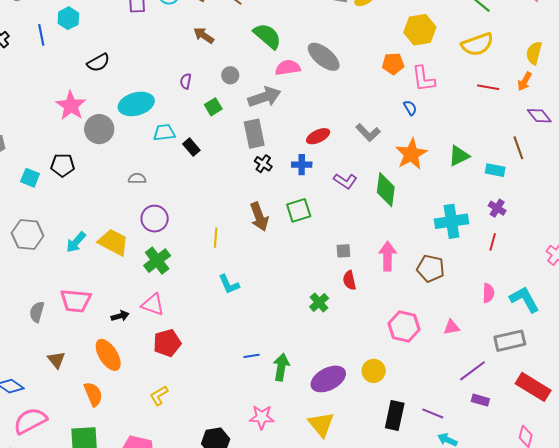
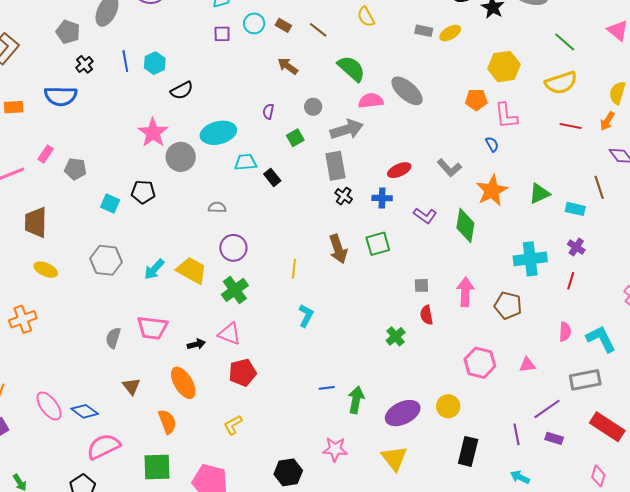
cyan hexagon: (68, 18) -> (155, 63), moved
cyan L-shape: (229, 284) -> (306, 316), turned -130
purple line: (433, 413) -> (516, 434), moved, turned 55

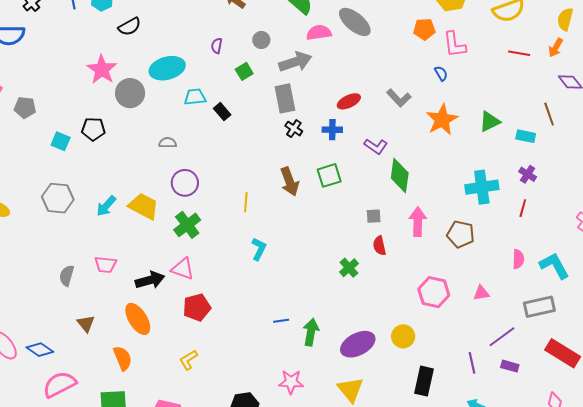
green diamond: (465, 225) -> (400, 175), moved
pink trapezoid: (152, 328) -> (106, 265), size x0.7
black arrow: (196, 344) -> (150, 280), size x1.6

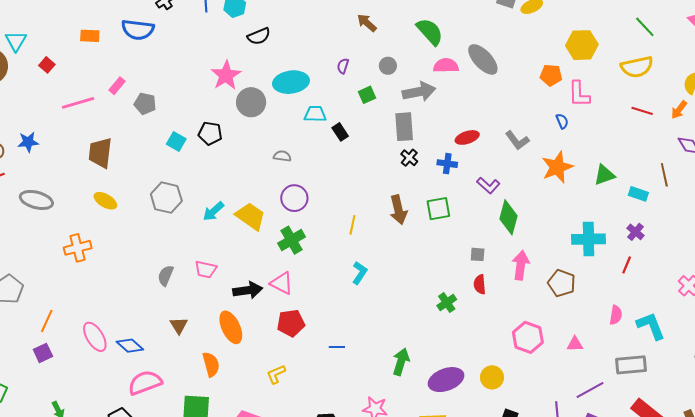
blue line: (281, 321) -> (337, 347), moved

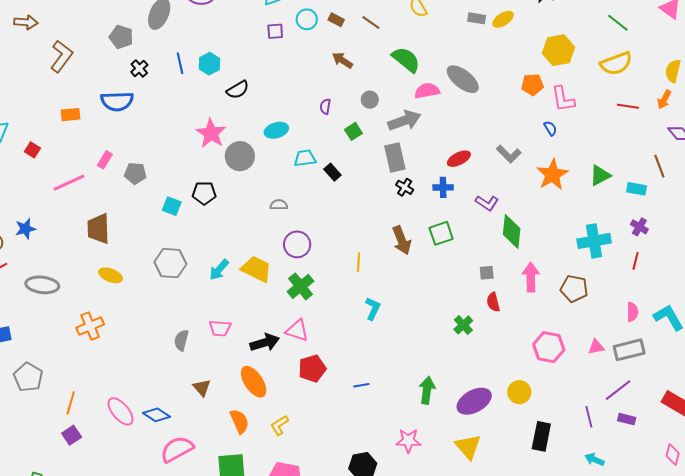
cyan ellipse: (291, 82) -> (276, 130), size x0.7
gray rectangle: (631, 365) -> (629, 350), moved
yellow L-shape: (276, 374) -> (280, 425), moved

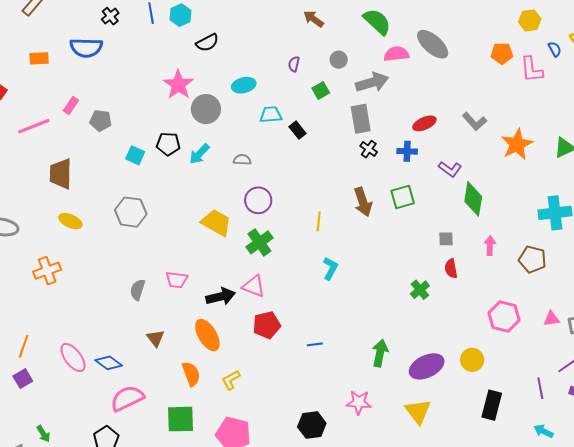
yellow hexagon: (558, 50) -> (530, 20), size x0.7
blue semicircle: (550, 128) -> (555, 49), moved
cyan arrow: (219, 270) -> (199, 154), moved
pink arrow: (531, 277) -> (490, 246), size x0.7

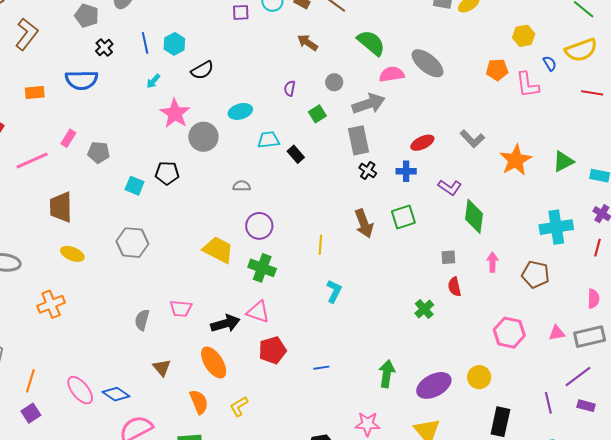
cyan arrow: (199, 154) -> (153, 81), moved, size x0.7
green cross: (259, 242) -> (262, 268), turned -32

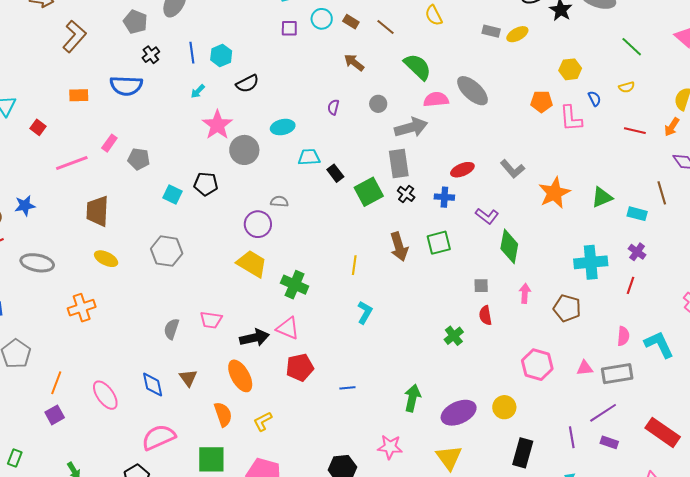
yellow semicircle: (581, 50) -> (627, 87), size x0.5
green square: (317, 114) -> (369, 192), moved, size x1.6
purple circle: (259, 226) -> (258, 224), moved
blue diamond: (116, 394) -> (153, 385), moved, turned 40

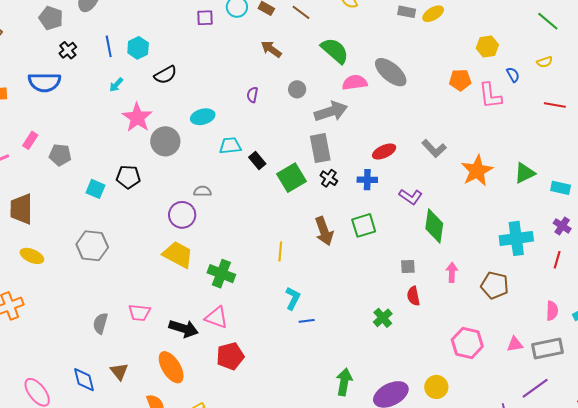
black arrow: (254, 338) -> (184, 328), turned 32
blue line: (347, 388) -> (307, 321), moved

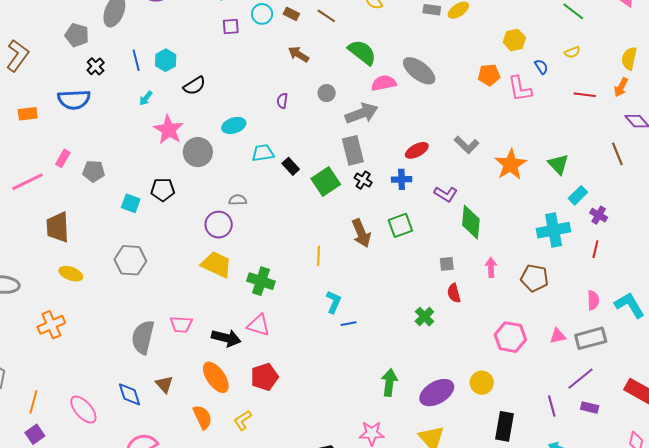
green triangle: (525, 173) -> (558, 164), turned -45
cyan rectangle: (561, 188) -> (578, 195), moved, turned -54
gray semicircle: (100, 323) -> (143, 337), size x1.6
red pentagon: (230, 356) -> (264, 377), moved

